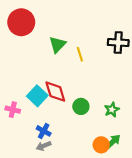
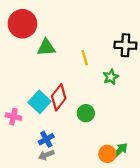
green triangle: (57, 45) -> (46, 48), moved, turned 42
red diamond: (55, 92) -> (59, 97), turned 55
green star: (112, 110) -> (111, 77), moved
blue cross: (44, 131) -> (46, 139), turned 32

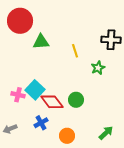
red diamond: (59, 97) -> (52, 102), moved, turned -75
pink cross: (13, 117) -> (18, 95), moved
orange circle: (107, 154) -> (67, 136), moved
gray arrow: (46, 155) -> (10, 129), moved

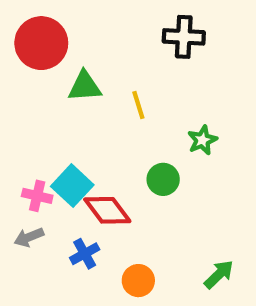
black cross: (111, 40) -> (184, 37), moved
yellow line: (75, 51) -> (138, 105), moved
green circle: (76, 100) -> (163, 179), moved
gray arrow: (10, 129) -> (29, 237), moved

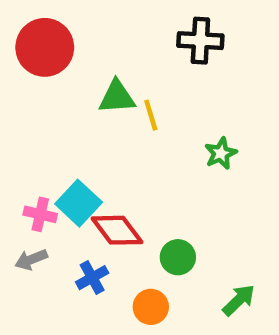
green triangle: (85, 86) -> (117, 97), moved
green circle: (163, 179) -> (178, 257), moved

